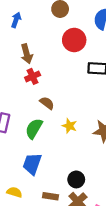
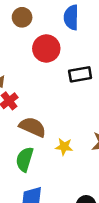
brown semicircle: (47, 103) -> (33, 127), size x1.5

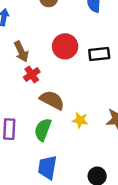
red circle: (46, 48) -> (65, 46), moved

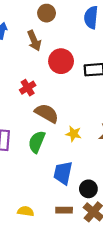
brown arrow: (21, 52) -> (34, 41), moved
blue trapezoid: (47, 167) -> (63, 173), moved

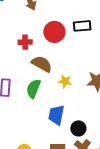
red circle: (61, 61) -> (54, 32), moved
red cross: (28, 88) -> (25, 42), turned 32

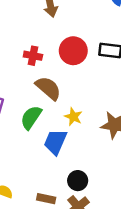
blue trapezoid: (56, 115) -> (55, 142), moved

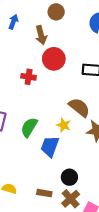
red circle: (73, 51) -> (54, 59), moved
brown semicircle: (48, 88) -> (79, 107), moved

